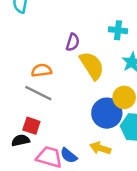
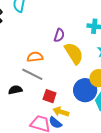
red square: (31, 126) -> (50, 96), moved
black semicircle: (21, 140) -> (15, 90), moved
yellow arrow: (100, 148) -> (61, 112), moved

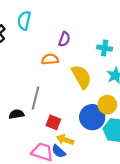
purple semicircle: (59, 35) -> (64, 39), moved
orange semicircle: (35, 57) -> (50, 59), moved
gray line: (32, 74) -> (35, 98), turned 75

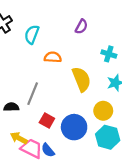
cyan semicircle: (24, 20) -> (32, 34), moved
purple semicircle: (64, 39) -> (81, 27), moved
blue circle: (92, 117) -> (74, 127), moved
yellow arrow: (65, 140) -> (19, 138), moved

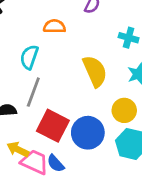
cyan semicircle: (32, 34) -> (29, 57), moved
orange semicircle: (53, 57) -> (54, 26), moved
red square: (47, 121) -> (53, 126), size x1.6

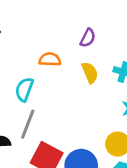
yellow semicircle: (95, 71) -> (90, 73), moved, size x0.7

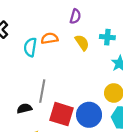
cyan semicircle: (24, 89) -> (30, 47), moved

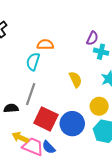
purple semicircle: (75, 16) -> (92, 38), moved
yellow semicircle: (82, 43) -> (75, 80), moved
cyan semicircle: (30, 47) -> (33, 62), moved

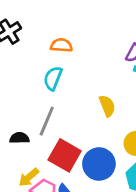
orange semicircle: (45, 45) -> (61, 45), moved
yellow arrow: (20, 137) -> (29, 177), turned -70

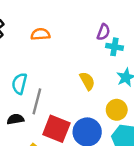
cyan semicircle: (53, 78) -> (19, 84), moved

